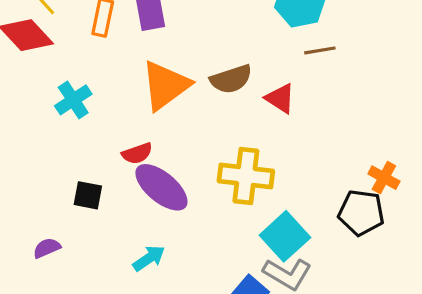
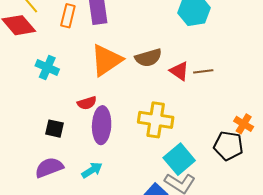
brown line: (320, 50) -> (203, 71), moved
cyan cross: (73, 100) -> (47, 67), turned -35
purple ellipse: (161, 187) -> (102, 125), turned 51
purple semicircle: (47, 248) -> (49, 168), moved, size x1.6

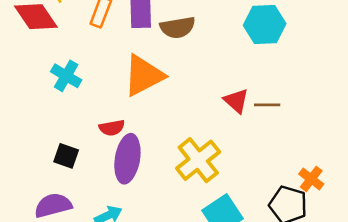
brown semicircle: (148, 58) -> (178, 27), moved
yellow cross: (156, 120) -> (198, 160), turned 36

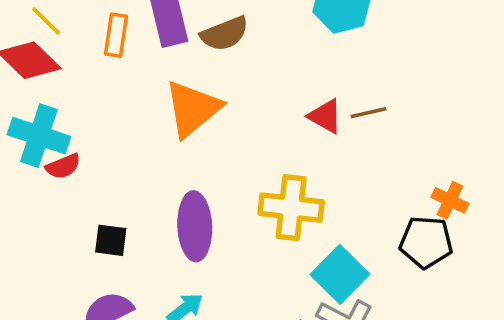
cyan cross: (66, 76) -> (39, 136), moved, size x1.4
red semicircle: (112, 128) -> (63, 166), moved
yellow cross: (198, 160) -> (291, 208), turned -33

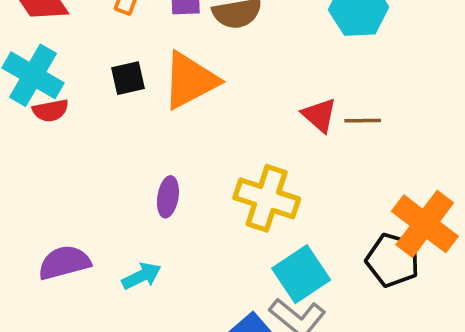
orange cross: (450, 200) -> (425, 224), size x1.8
purple ellipse: (195, 226) -> (168, 197), size x0.6
black square: (111, 240) -> (128, 78), moved, turned -32

